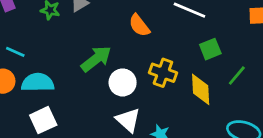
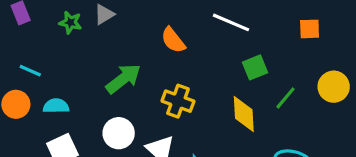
yellow cross: (163, 73) -> (178, 101), moved
cyan semicircle: (38, 82) -> (56, 106), size x0.7
white circle: (123, 82) -> (119, 133), moved

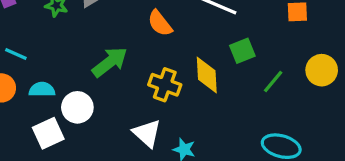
yellow diamond: (244, 114) -> (207, 75), moved
white circle: (119, 133) -> (77, 107), moved

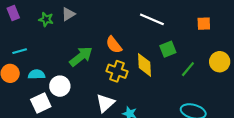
orange semicircle: (160, 23) -> (114, 45), moved
cyan line: (16, 54) -> (20, 51), turned -40
white triangle: (147, 133) -> (105, 103), turned 36

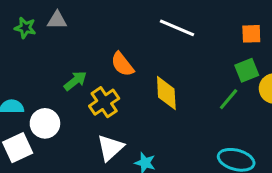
gray triangle: (68, 14) -> (57, 20), turned 32
green square: (168, 49) -> (247, 70), moved
green arrow: (81, 56) -> (75, 81), size x0.7
yellow cross: (117, 71) -> (104, 102), moved, turned 36

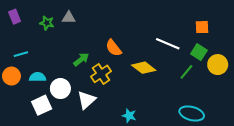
white line: (177, 28) -> (168, 44), moved
green square: (247, 70) -> (199, 52), turned -35
yellow diamond: (166, 93) -> (144, 68), turned -50
white triangle: (110, 148) -> (86, 100), moved

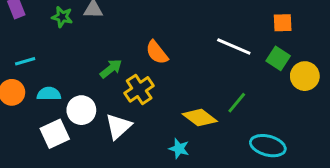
yellow diamond: (144, 68) -> (200, 118), moved
green line: (186, 72) -> (237, 103), moved

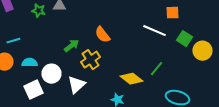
orange square: (283, 23) -> (172, 13), moved

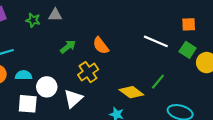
orange square: (172, 13) -> (189, 24), moved
green arrow: (71, 46) -> (68, 47), moved
white square: (33, 90) -> (28, 104), turned 30

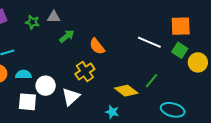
orange square: (189, 24) -> (181, 26), size x1.5
green arrow: (68, 47) -> (67, 36), moved

